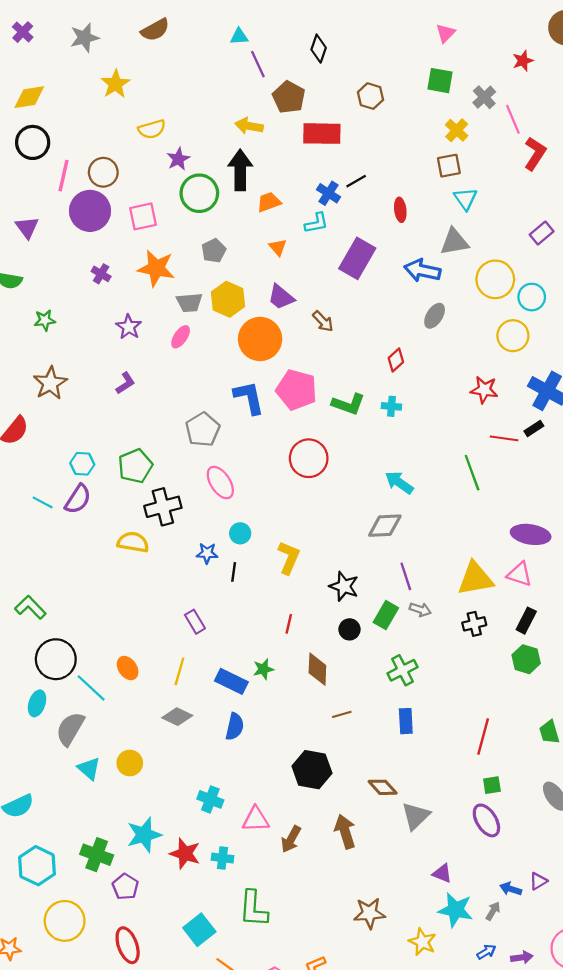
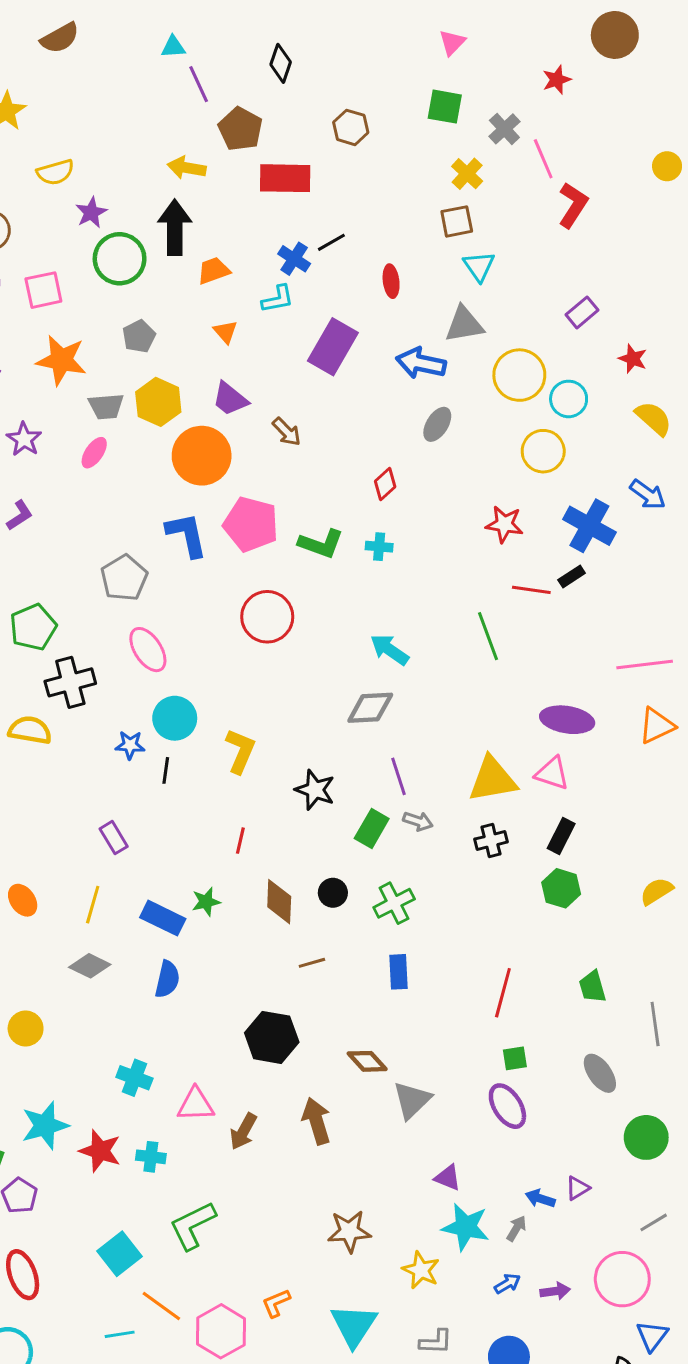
cyan circle: (240, 533) -> (175, 718), size x1.5
black circle: (349, 629) -> (333, 893), moved
green L-shape: (253, 909) -> (193, 1225), turned 60

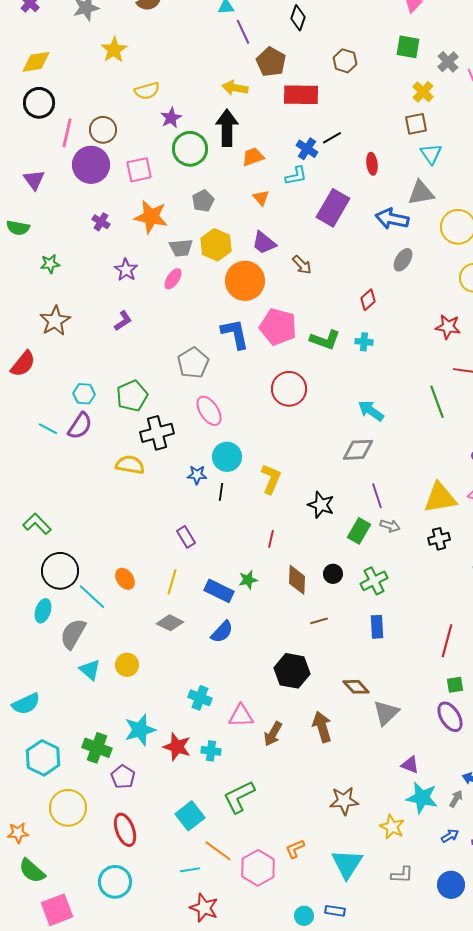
blue semicircle: (167, 979) -> (222, 632), turned 30

